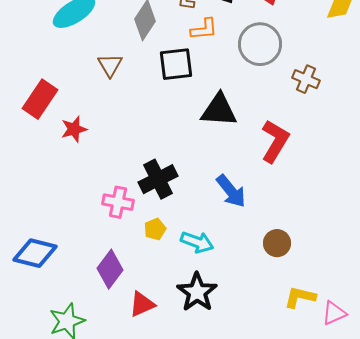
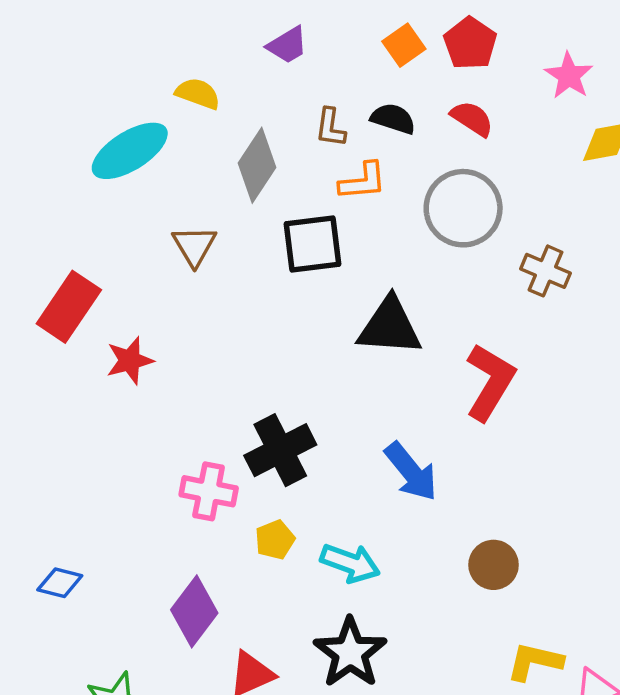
blue diamond: (35, 253) -> (60, 583), size x0.6

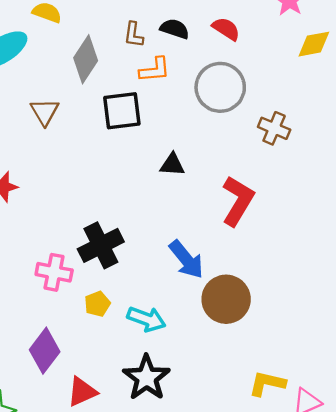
black triangle: (390, 326) -> (172, 165), size x0.6
brown circle: (494, 565) -> (226, 299), moved, size x1.5

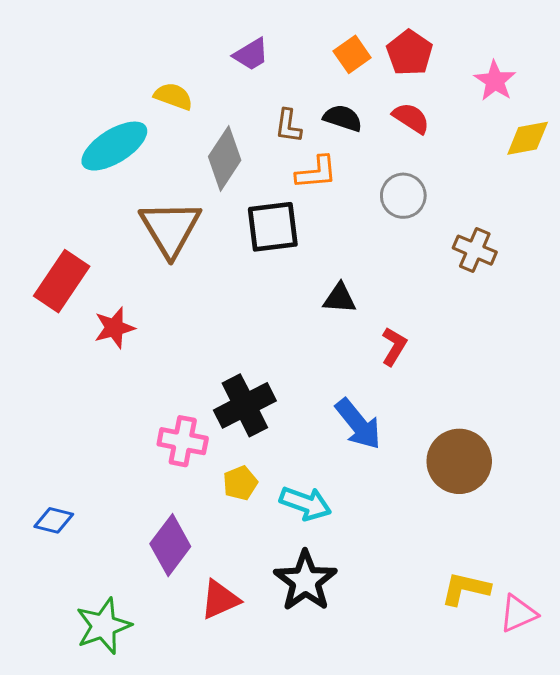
gray circle: (220, 87) -> (403, 196), size x0.7
brown triangle: (45, 112) -> (170, 228), size x1.6
red L-shape: (238, 201) -> (394, 346), moved, size x0.6
brown circle: (226, 299) -> (459, 461), moved

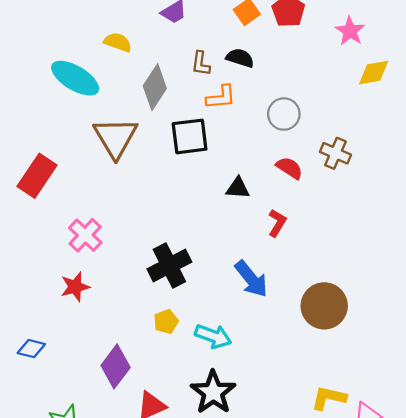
red semicircle: (411, 118) -> (289, 168), moved
cyan ellipse: (114, 146) -> (75, 78), turned 63
red star: (114, 328) -> (75, 287), moved
pink cross: (183, 441) -> (85, 235), moved, turned 32

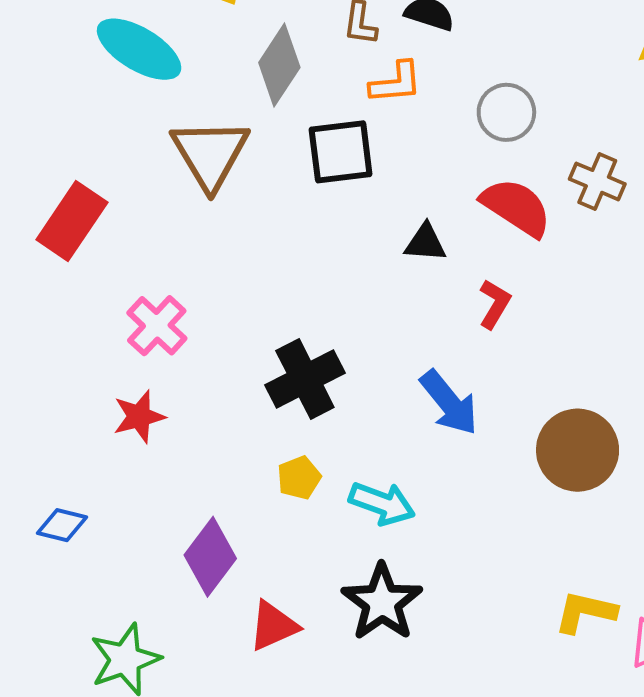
red semicircle: (289, 168) -> (516, 207), size x1.5

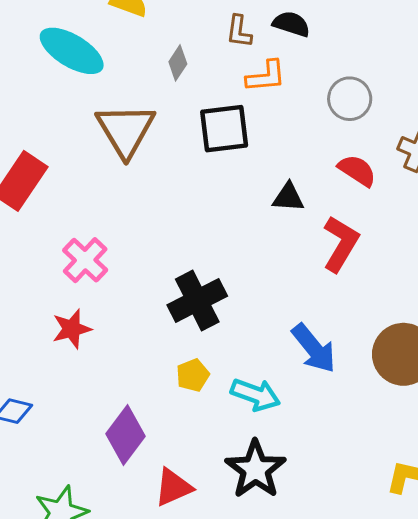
gray diamond: (279, 65) -> (178, 63), size x0.6
red semicircle: (516, 207) -> (357, 170), size x0.7
red L-shape: (495, 304) -> (341, 244), size x1.5
blue arrow: (449, 403) -> (314, 348), moved

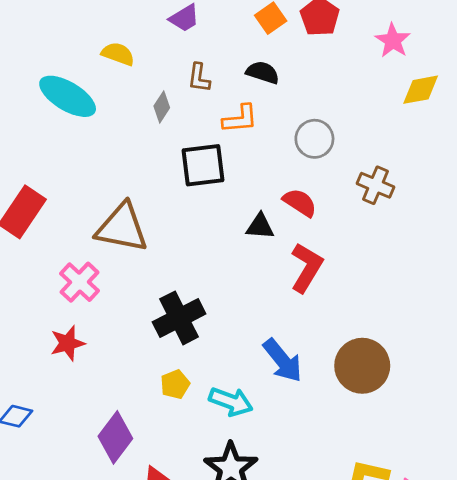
brown L-shape: (239, 31) -> (199, 78), moved
brown triangle: (125, 130) -> (122, 228), moved, turned -48
red semicircle: (357, 170) -> (300, 203), moved

